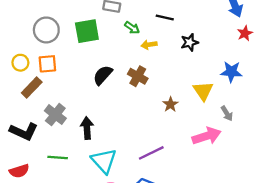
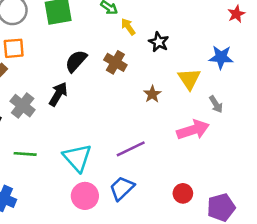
black star: (190, 42) -> (159, 42), moved, turned -30
yellow arrow: (149, 45) -> (128, 27), turned 63
black arrow: (87, 128) -> (58, 94), moved, turned 35

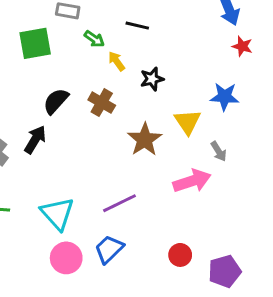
red star: (236, 14) -> (242, 46), turned -30
black star: (159, 42) -> (152, 79), turned 30
brown star: (152, 94) -> (145, 140), size x1.6

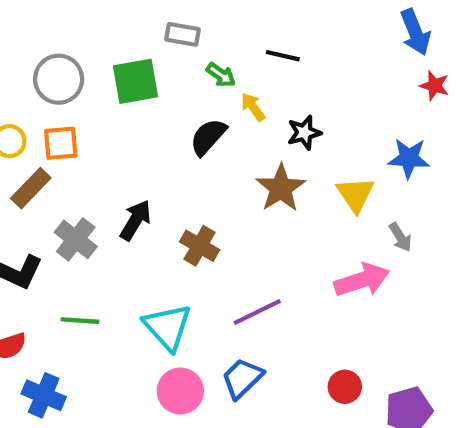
black semicircle: (56, 101) -> (208, 137), moved
brown cross: (102, 103) -> (200, 246), moved
brown star: (145, 140) -> (281, 188), moved

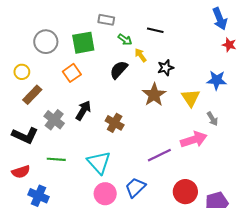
orange square: (61, 143) -> (72, 73), moved, turned -30
purple line: (257, 312) -> (159, 155), moved
red circle: (345, 387) -> (185, 192), size x1.5

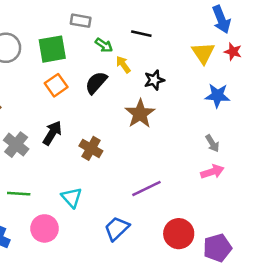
orange square: (72, 73) -> (56, 85), moved
yellow triangle: (191, 98) -> (203, 53), moved
pink arrow: (194, 140) -> (212, 172), moved, size x0.7
cyan triangle: (99, 162) -> (72, 197), size x0.7
pink circle: (105, 194) -> (45, 228), moved

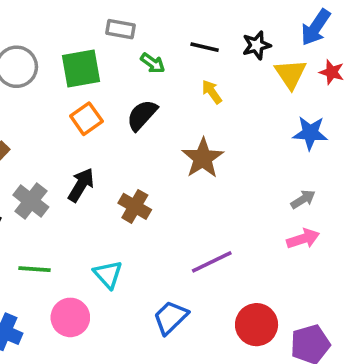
blue arrow: (221, 19) -> (316, 27), turned 56
yellow arrow: (123, 65) -> (212, 92), moved
black star: (154, 80) -> (257, 45), moved
gray arrow: (212, 143) -> (303, 199), turned -90

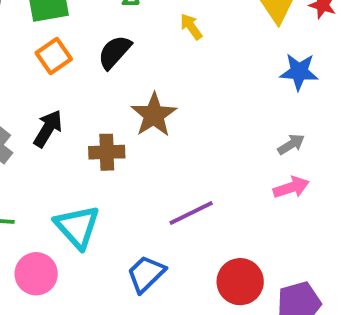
brown star: (203, 158) -> (154, 115), moved
brown cross: (135, 206) -> (107, 152), turned -32
cyan triangle: (108, 274) -> (77, 227), size x1.4

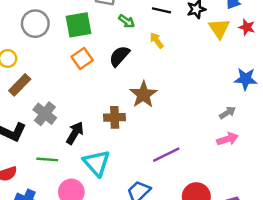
yellow arrow: (191, 27) -> (157, 40), moved
blue star: (299, 72) -> (246, 79), moved
black arrow: (48, 129) -> (75, 133), moved

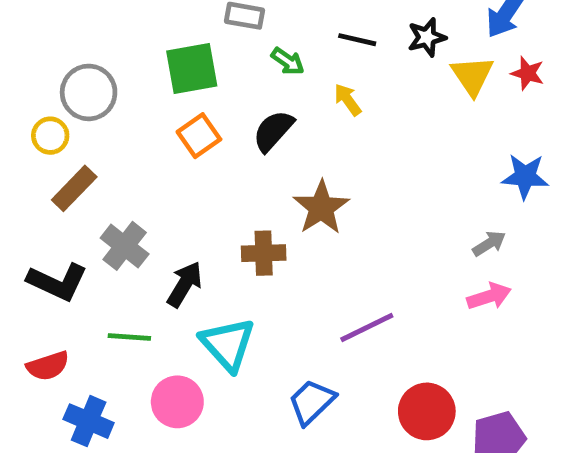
gray circle: (35, 24) -> (89, 92), moved

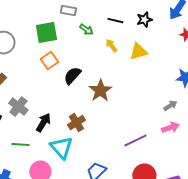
yellow triangle: (472, 76) -> (138, 52), moved, turned 48
black semicircle: (273, 131) -> (72, 76), moved
brown cross: (264, 253) -> (76, 123), moved, turned -30
purple line: (367, 328) -> (135, 141), moved

